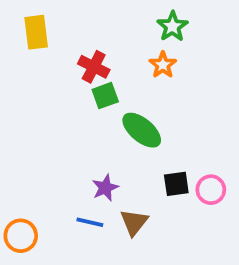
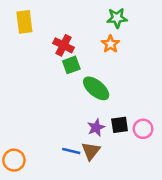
green star: (172, 26) -> (117, 18), turned 30
purple star: (105, 188) -> (96, 128), moved
blue line: (90, 222) -> (71, 151), moved

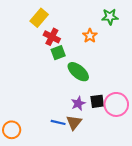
green star: (117, 18) -> (110, 17), moved
yellow rectangle: (24, 22) -> (39, 18), moved, turned 48
pink circle: (143, 129) -> (116, 104), size x1.5

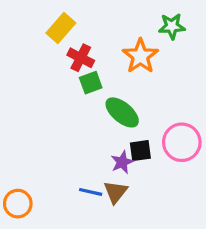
orange star: (90, 36) -> (140, 56), size x1.5
black square: (97, 101) -> (140, 151), moved
pink circle: (116, 104) -> (182, 142), moved

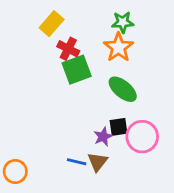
green star: (172, 26) -> (123, 22), moved
green square: (91, 83) -> (77, 70), size x1.5
green ellipse: (122, 112) -> (123, 89), moved
pink circle: (182, 142) -> (142, 137), moved

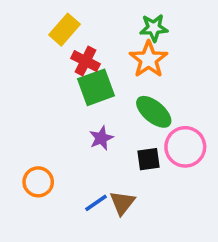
purple star: (103, 137) -> (101, 138), moved
pink circle: (142, 137) -> (185, 147), moved
blue line: (77, 162) -> (96, 203), turned -48
orange circle: (15, 171) -> (38, 182), moved

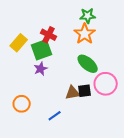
yellow rectangle: (64, 30) -> (19, 43), moved
green square: (96, 87) -> (42, 50), moved
purple star: (101, 138) -> (41, 69), moved
brown triangle: (122, 203) -> (73, 93), moved, turned 42

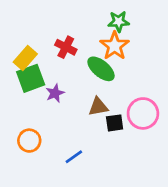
green square: (42, 50) -> (31, 78), moved
green ellipse: (88, 64) -> (101, 69), moved
brown triangle: (73, 93) -> (98, 107), moved

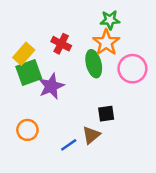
green ellipse: (101, 69) -> (94, 64), turned 36
purple star: (55, 93) -> (51, 86), size x1.5
brown triangle: (98, 107) -> (91, 135), moved, turned -30
pink circle: (143, 113) -> (132, 69), moved

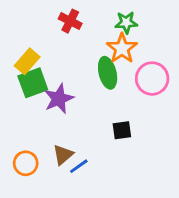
red cross: (61, 44) -> (70, 21), moved
orange circle: (27, 130) -> (26, 163), moved
brown triangle: (91, 135) -> (63, 155), moved

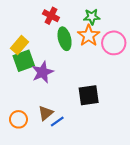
green ellipse: (108, 73) -> (65, 39), moved
pink circle: (152, 79) -> (114, 43), moved
black square: (122, 130) -> (89, 95), size x1.5

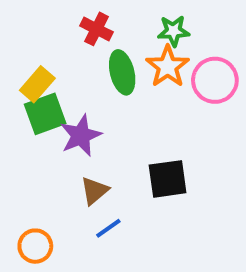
brown triangle: (46, 113) -> (95, 191), moved
orange circle: (18, 119) -> (35, 246), moved

